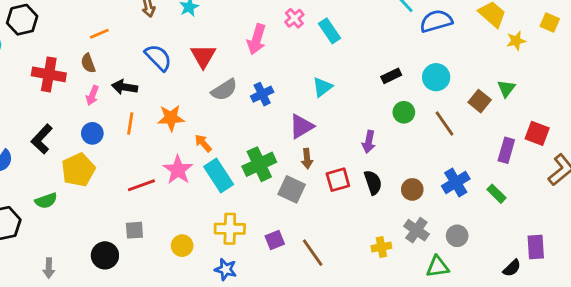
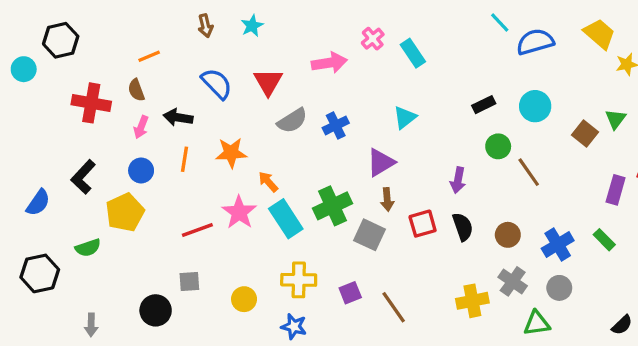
pink arrow: (256, 39) -> (329, 63), turned -116
brown line: (445, 124) -> (529, 172), moved
blue cross: (456, 182) -> (558, 244), moved
yellow cross: (381, 247) -> (472, 301), size x1.4

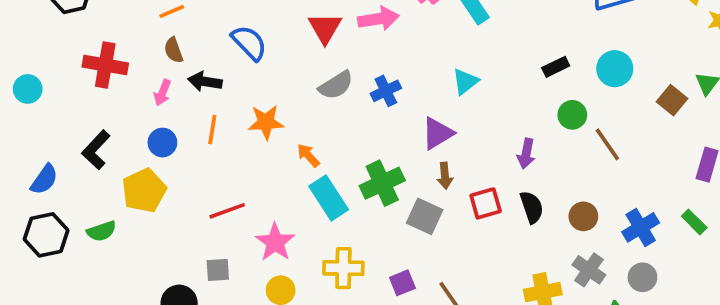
cyan circle: (24, 69) -> (28, 89), moved
red triangle: (268, 82) -> (325, 28), moved
brown semicircle: (136, 90) -> (174, 50), moved
pink star: (239, 212) -> (275, 242), moved
black hexagon: (40, 273) -> (46, 235), moved

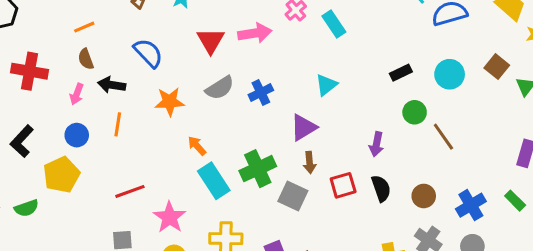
brown square: (672, 100) -> (497, 67), moved
orange star: (266, 122) -> (170, 102), moved

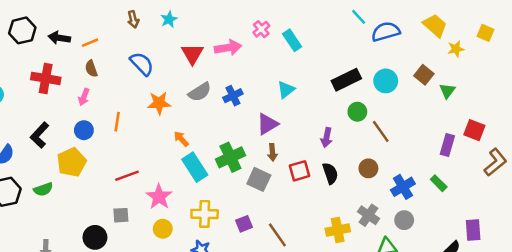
black rectangle: (401, 73) -> (346, 80), size x1.6
black arrow: (112, 85) -> (59, 38), moved
brown circle: (424, 196) -> (368, 168), moved

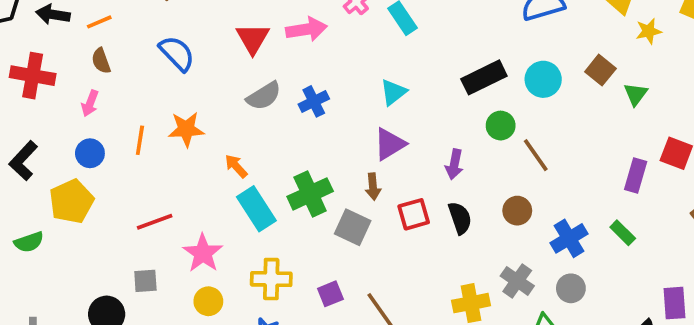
orange star: (159, 103) -> (186, 129), moved
purple triangle: (267, 124) -> (390, 144), moved

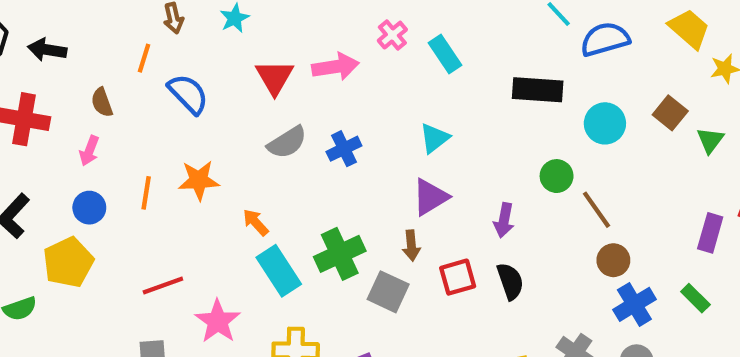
orange line: (99, 22) -> (144, 58), moved, turned -50
black rectangle: (484, 77) -> (538, 90), moved, turned 30
brown circle: (517, 211) -> (613, 260), moved

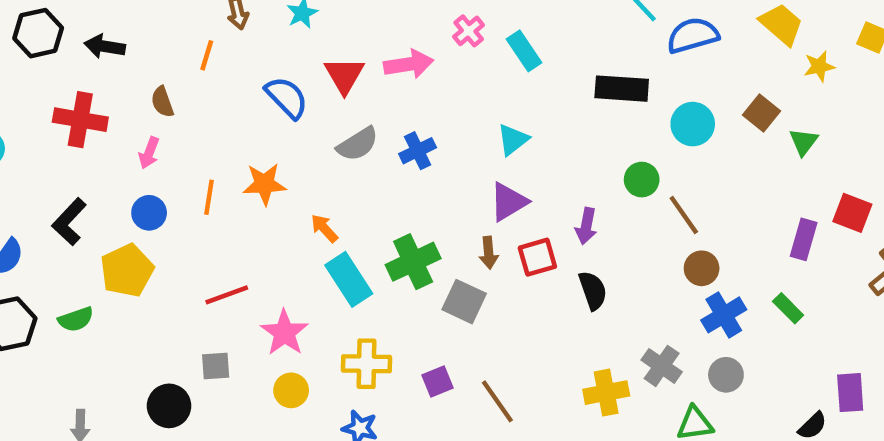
blue semicircle: (188, 94) -> (287, 97), moved
red square: (458, 277) -> (537, 257), moved

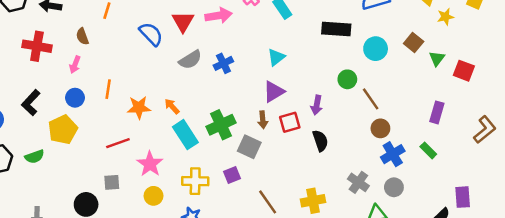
orange star: (264, 184) -> (139, 108), moved
red square: (852, 213) -> (464, 71), moved
purple square: (438, 381) -> (232, 175), moved
yellow cross: (606, 393) -> (313, 201), moved

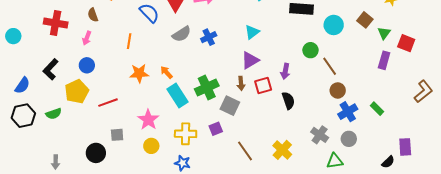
orange line: (108, 89) -> (129, 41), moved
purple rectangle: (437, 112) -> (384, 60), moved
red line: (118, 143) -> (108, 103), moved
yellow cross: (313, 201) -> (282, 150), turned -36

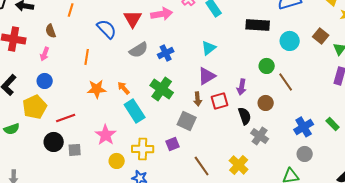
green cross: (207, 87) -> (162, 89), moved, turned -30
brown circle: (338, 90) -> (266, 103), moved
gray cross: (320, 135) -> (260, 136), moved
yellow circle: (151, 146) -> (117, 161), moved
black circle: (96, 153) -> (54, 142), moved

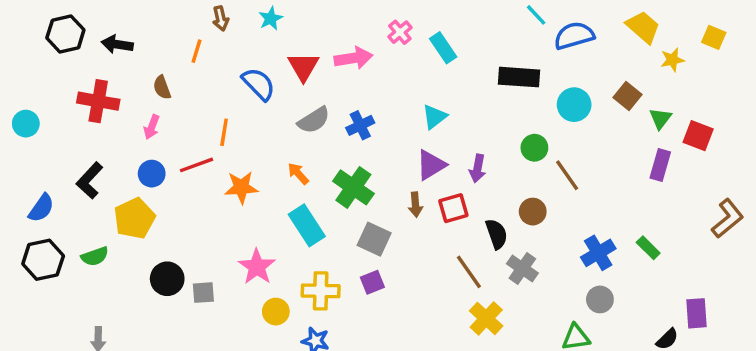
purple arrow: (242, 87) -> (478, 168), moved
orange arrow: (124, 88) -> (298, 174), moved
red line: (66, 118) -> (196, 165), moved
gray square: (187, 121) -> (374, 239), moved
brown line: (202, 166) -> (469, 272), moved

